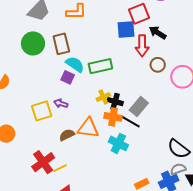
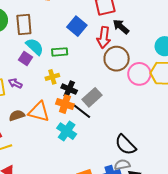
blue square: (126, 30) -> (77, 26), moved, turned 36
brown circle: (158, 65) -> (117, 59), size x1.6
green rectangle: (100, 66) -> (60, 52), size x0.7
yellow cross: (103, 97) -> (52, 77), moved

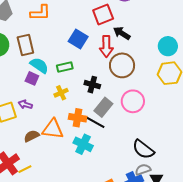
pink circle: (139, 74) -> (133, 101), moved
black cross: (69, 89) -> (92, 85), moved

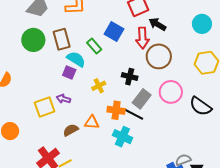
cyan circle: (168, 46) -> (202, 24), moved
green rectangle: (65, 67) -> (94, 46), moved, turned 63
orange triangle: (53, 129) -> (92, 122), size x0.7
black semicircle: (143, 149) -> (201, 106), moved

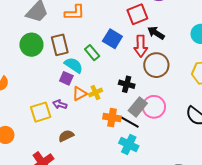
pink circle: (171, 92) -> (154, 107), moved
orange triangle: (92, 122) -> (79, 94), moved, turned -35
cyan cross: (122, 137) -> (129, 145), moved

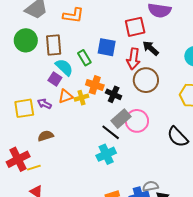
blue square: (112, 39) -> (107, 47), turned -30
orange cross: (112, 118) -> (95, 85), moved
cyan cross: (129, 145) -> (106, 154), turned 30

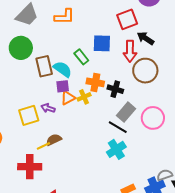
brown rectangle: (54, 45) -> (44, 66), moved
purple square: (55, 79) -> (63, 86), moved, turned -32
pink circle: (137, 121) -> (153, 118), moved
red cross: (18, 159) -> (30, 167), turned 35
yellow line: (34, 168) -> (43, 146), moved

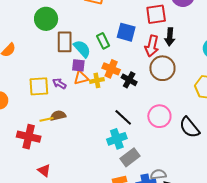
black arrow: (146, 38) -> (170, 37), turned -132
gray rectangle: (126, 112) -> (130, 157), moved

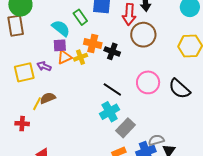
brown rectangle: (65, 42) -> (16, 26), moved
yellow line: (47, 119) -> (37, 104), turned -40
red cross: (29, 137) -> (22, 124), size x0.6

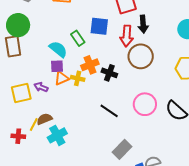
orange cross: (93, 43) -> (90, 65), turned -36
yellow cross: (81, 57) -> (78, 78), turned 32
cyan cross: (110, 112) -> (57, 135), moved
red cross: (22, 124) -> (18, 136), moved

